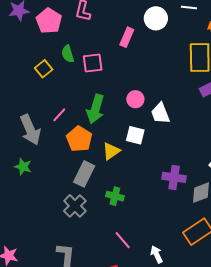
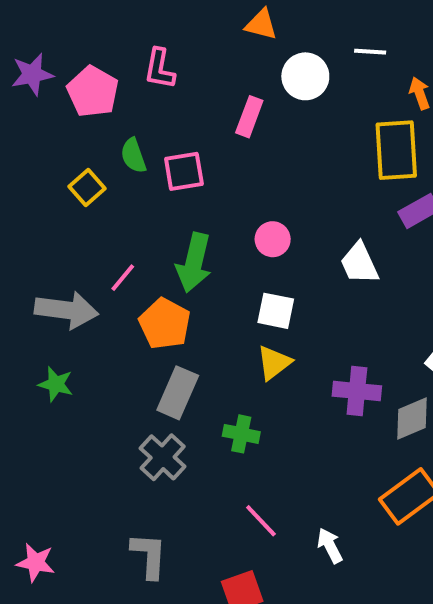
white trapezoid: (160, 113) -> (359, 263), moved
gray arrow: (30, 130) -> (66, 310), turned -56
yellow triangle: (111, 151) -> (274, 363), moved

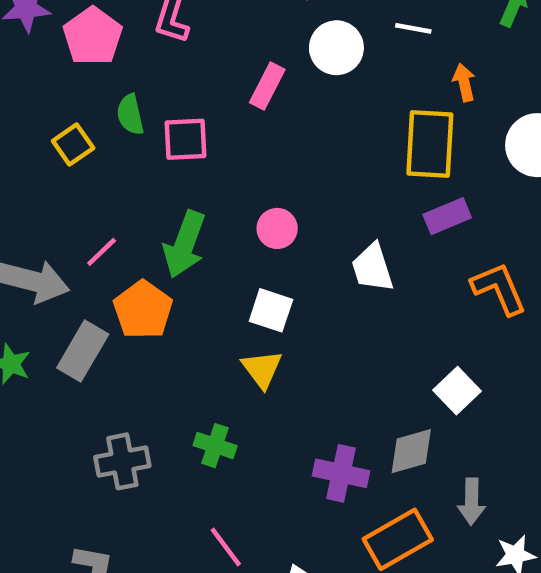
yellow triangle: (274, 363) -> (262, 369), turned -36
purple cross: (357, 391) -> (341, 473), moved
gray rectangle: (178, 393) -> (83, 351), moved
gray cross: (163, 457) -> (122, 461), turned 30

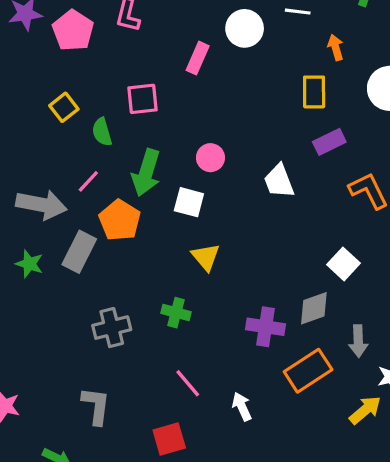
green semicircle: (130, 115) -> (102, 132), moved
yellow rectangle: (430, 144) -> (314, 92), size x0.7
white square: (271, 310) -> (189, 202), moved

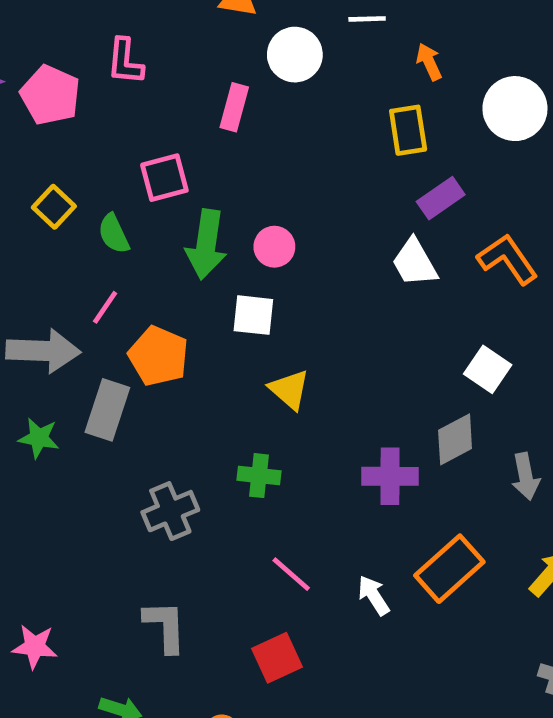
green arrow: (146, 173) -> (206, 244), moved
white trapezoid: (279, 181) -> (414, 263), moved
orange rectangle: (308, 371) -> (449, 569), moved

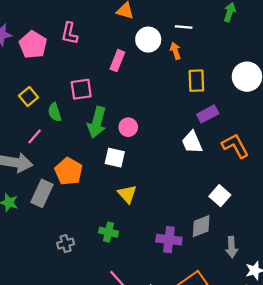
orange arrow: (429, 62) -> (175, 51), moved
pink line: (105, 307) -> (35, 136), moved
gray cross: (170, 511) -> (66, 244), size x0.7

